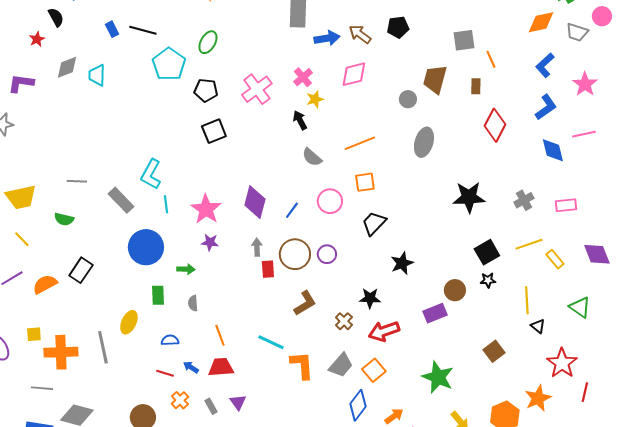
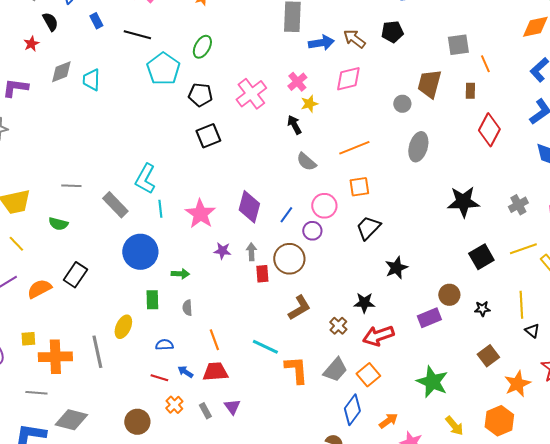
blue rectangle: (112, 29) -> (96, 21), moved
purple star: (210, 242) -> (222, 251), moved
purple circle: (327, 254) -> (312, 231), moved
black star: (488, 280) -> (482, 309), moved
orange star: (538, 398) -> (517, 384), moved

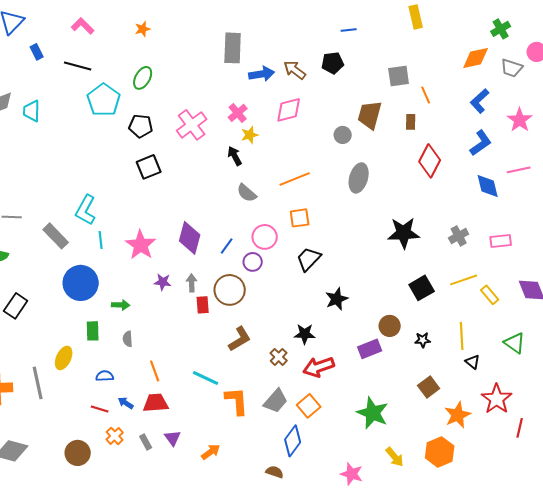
orange arrow: (388, 421) -> (211, 452), moved

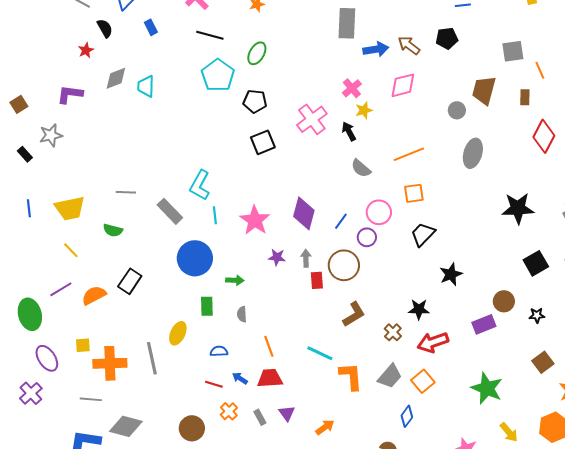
black line: (78, 66) -> (210, 35), moved
pink cross: (192, 125) -> (312, 119), moved
blue diamond: (293, 441) -> (407, 416), size x0.7

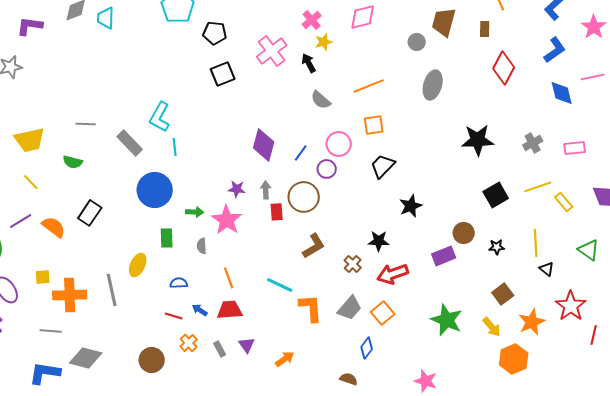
pink star: (255, 220) -> (227, 220), moved
orange semicircle: (94, 295) -> (54, 227), turned 65
yellow arrow: (509, 432) -> (492, 327), moved

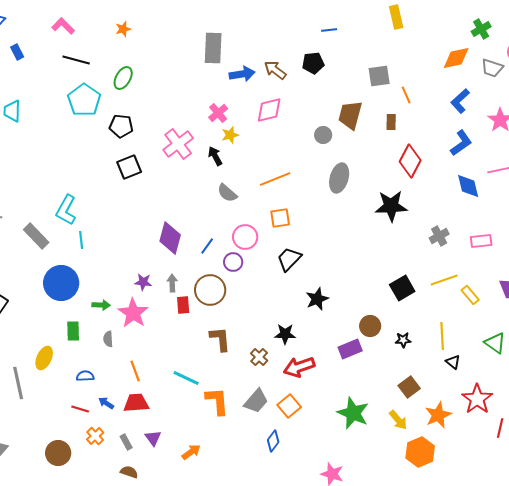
black star: (478, 140) -> (391, 206), moved
brown L-shape: (314, 246) -> (220, 339), turned -64
brown semicircle: (349, 379) -> (129, 472), moved

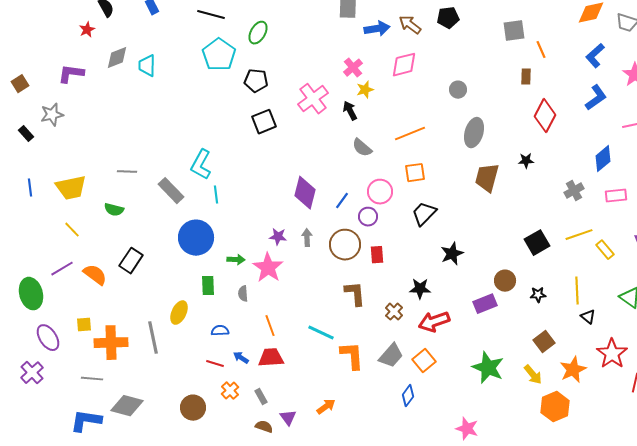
brown trapezoid: (350, 115) -> (487, 178), moved
blue diamond: (468, 186) -> (603, 159), moved, turned 64
black star: (391, 206) -> (526, 161), size x0.5
red rectangle: (183, 305) -> (377, 255), moved
purple triangle: (153, 438) -> (288, 418), moved

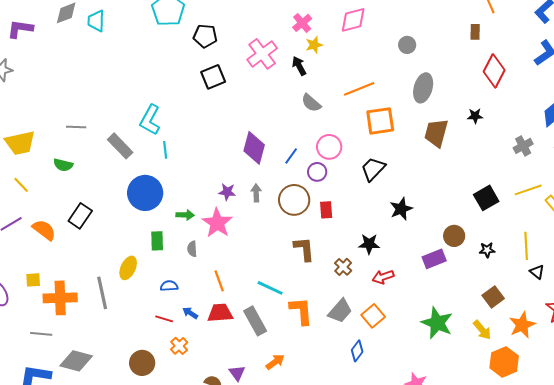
orange square: (415, 173) -> (380, 121), moved, size x1.4
red arrow: (434, 322) -> (383, 277), size x0.7
gray rectangle: (261, 397) -> (255, 321), moved, size x1.8

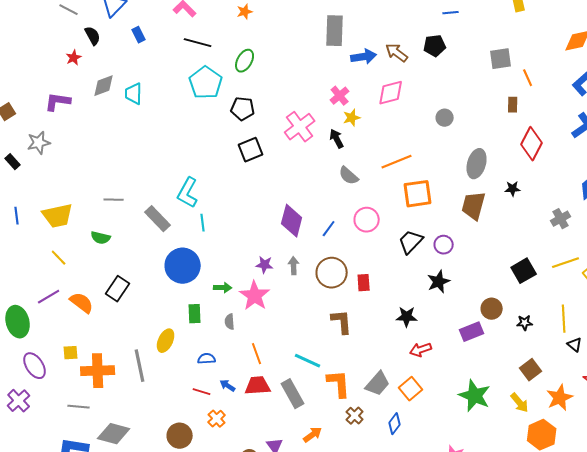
gray ellipse: (423, 88) -> (477, 164), moved
purple circle: (317, 172) -> (444, 245), moved
brown cross: (343, 267) -> (355, 416), moved

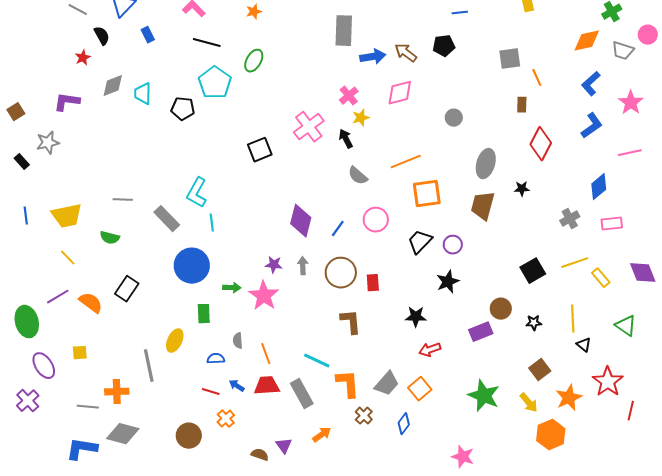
black pentagon: (243, 109) -> (183, 109), moved
gray semicircle: (230, 322) -> (238, 341), moved
orange cross: (98, 371) -> (117, 392), moved, size x0.7

